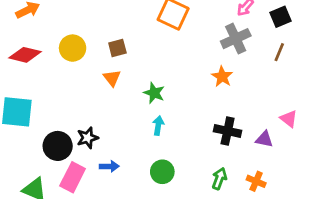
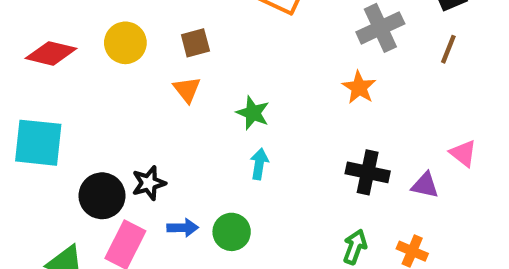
green circle: (162, 172) -> (232, 232), moved

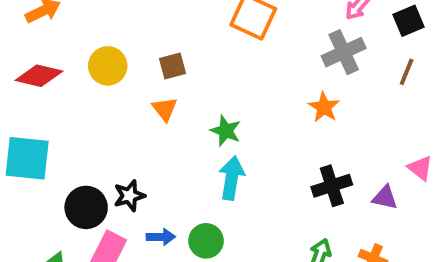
cyan arrow: (259, 164) -> (232, 178), size x1.5
black cross: (368, 172) -> (332, 186), turned -30

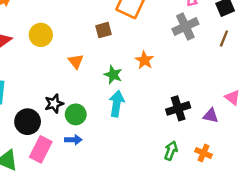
brown square: (173, 66) -> (103, 30), moved
orange star: (324, 107) -> (144, 60), moved
black star: (129, 196) -> (54, 104), moved
green circle: (206, 241) -> (76, 114), moved

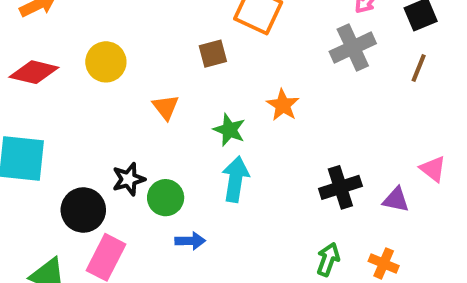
blue arrow: (73, 140) -> (190, 241), moved

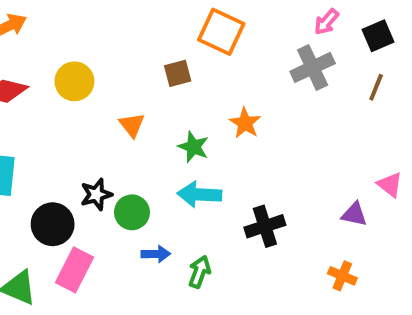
cyan arrow: (236, 179) -> (199, 194), turned -96
black cross: (340, 187) -> (265, 226), moved
green arrow: (328, 259) -> (199, 272), moved

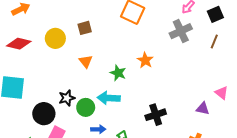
brown square: (178, 73) -> (85, 28), moved
cyan arrow: (199, 194) -> (109, 98), moved

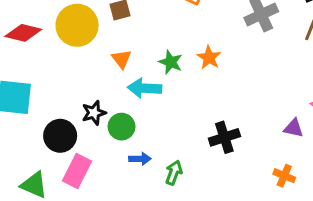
yellow circle: (55, 38) -> (77, 25), size x1.4
green star: (118, 73) -> (171, 62), moved
cyan arrow: (109, 98) -> (145, 88), moved

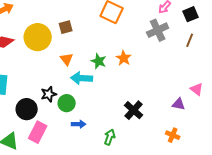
black cross: (224, 137) -> (134, 110), turned -30
green arrow: (174, 173) -> (110, 137), moved

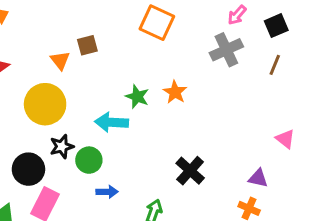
yellow circle: (38, 37) -> (45, 104), moved
orange triangle: (67, 59) -> (60, 60), moved
purple triangle: (179, 104) -> (258, 178), moved

